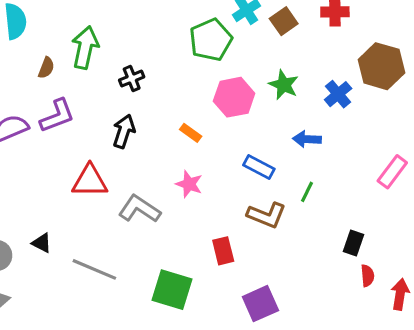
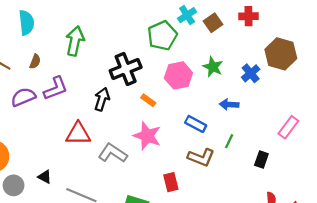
brown semicircle: (46, 68) -> (35, 61), moved
black cross: (132, 79) -> (126, 69), moved, size x1.8
pink star: (189, 184) -> (147, 136), size x1.5
black rectangle: (354, 243) -> (261, 160), moved

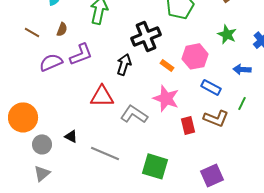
pink hexagon: (178, 75) -> (195, 56), moved
red rectangle: (171, 182) -> (188, 125), moved

